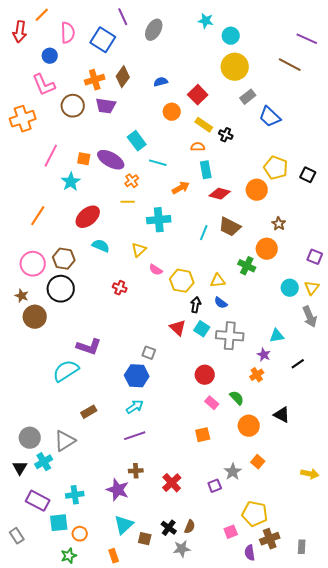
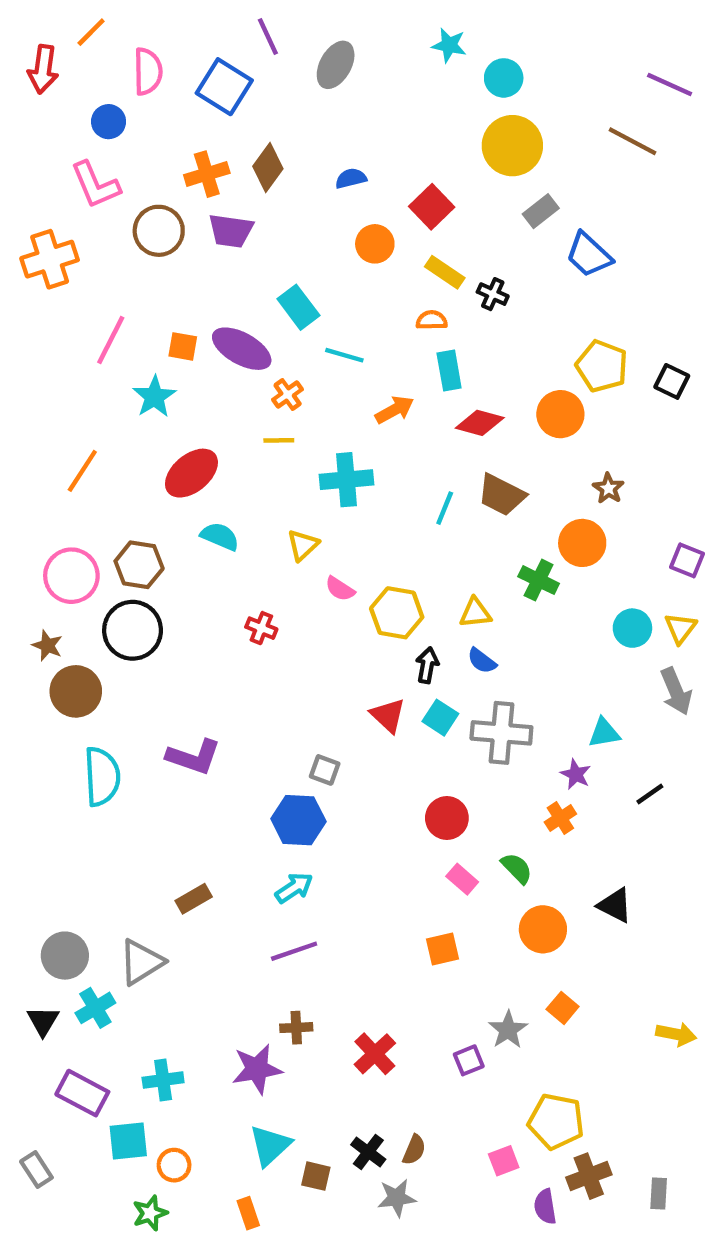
cyan semicircle: (66, 371) -> (102, 777), moved, turned 120
purple star: (118, 490) -> (257, 1069), turned -30

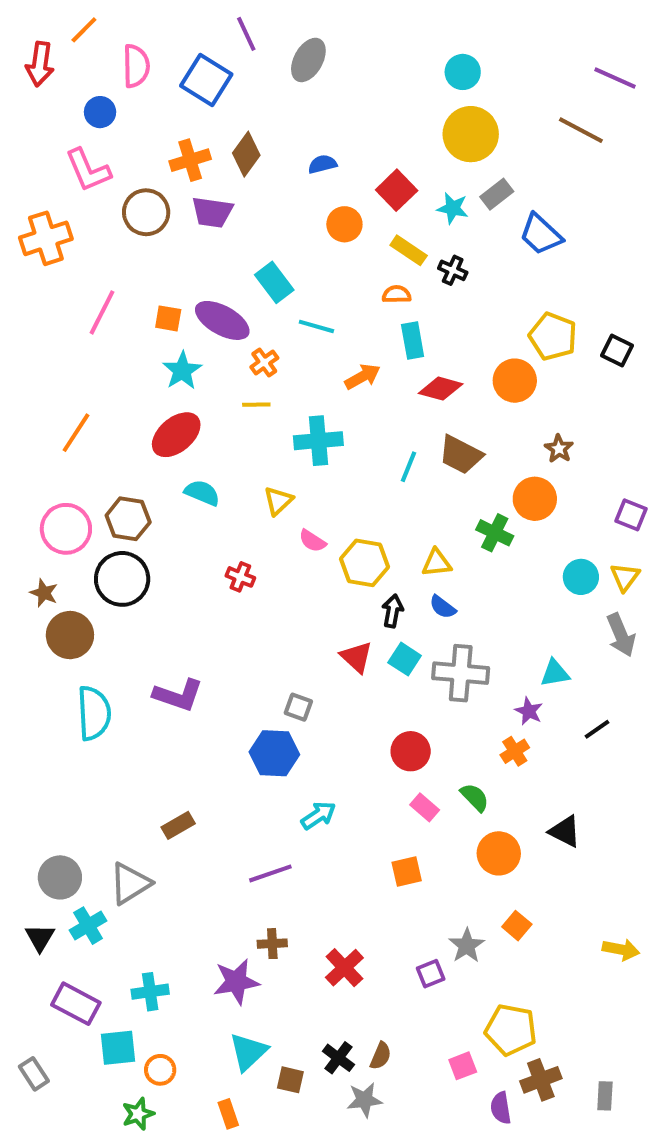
cyan star: (449, 45) -> (453, 208), moved
cyan star: (154, 397) -> (182, 371), moved
cyan arrow: (294, 888) -> (318, 815), moved

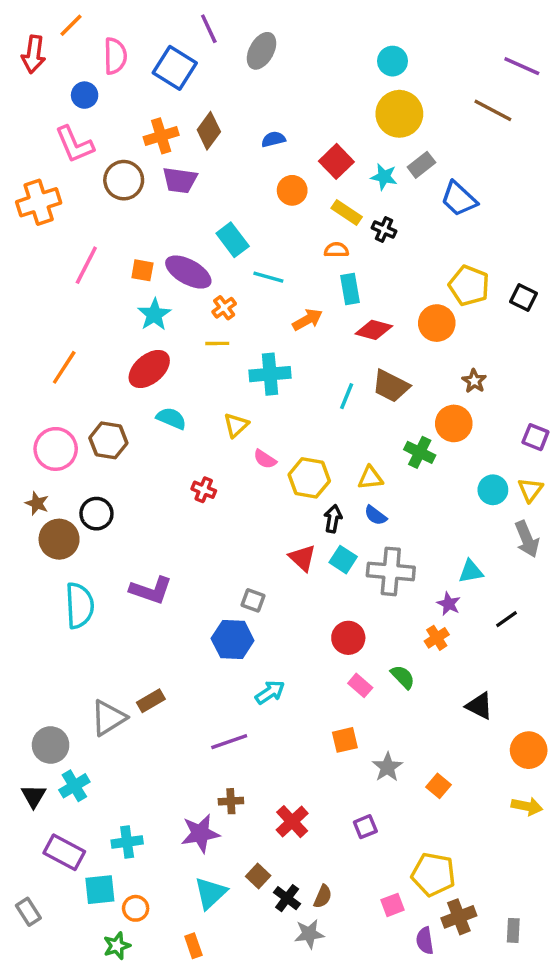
black circle: (122, 579) -> (96, 514), moved, size x0.7
orange circle: (499, 853) -> (529, 750), moved
gray triangle: (130, 883) -> (108, 718), moved
gray star: (467, 946) -> (387, 767), moved
brown square: (290, 1080) -> (258, 876), moved, turned 30

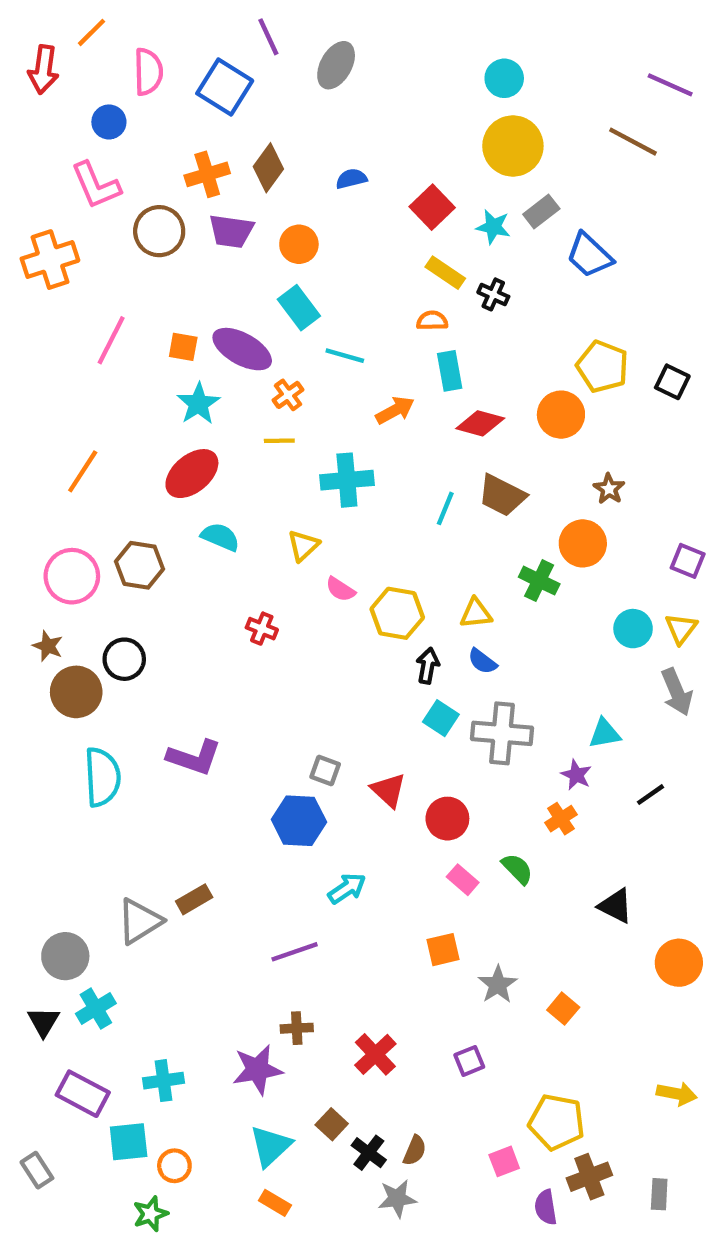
orange circle: (292, 190) -> (299, 244), moved
red triangle: (302, 558) -> (388, 790), moved
yellow arrow: (527, 806) -> (677, 1094), moved
orange rectangle: (193, 946) -> (275, 1203), moved, turned -40

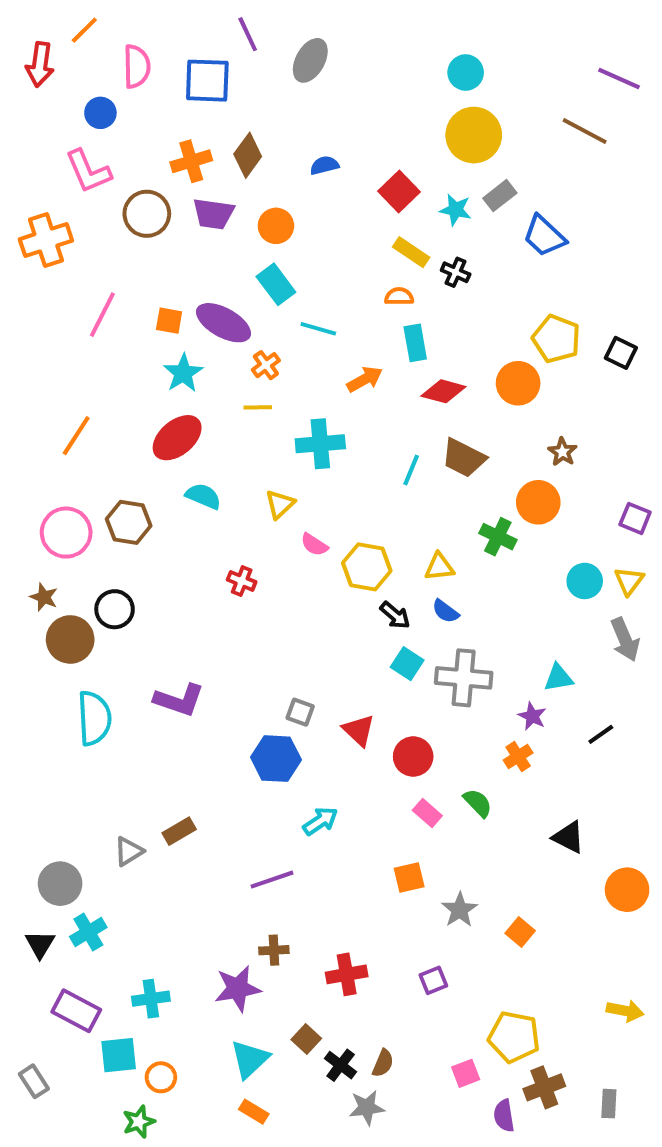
blue square: (225, 87) -> (207, 81), turned -30
black arrow: (428, 666) -> (395, 615), turned 120
gray triangle: (140, 921) -> (129, 851), size x0.7
red cross: (375, 1054) -> (347, 974), turned 33

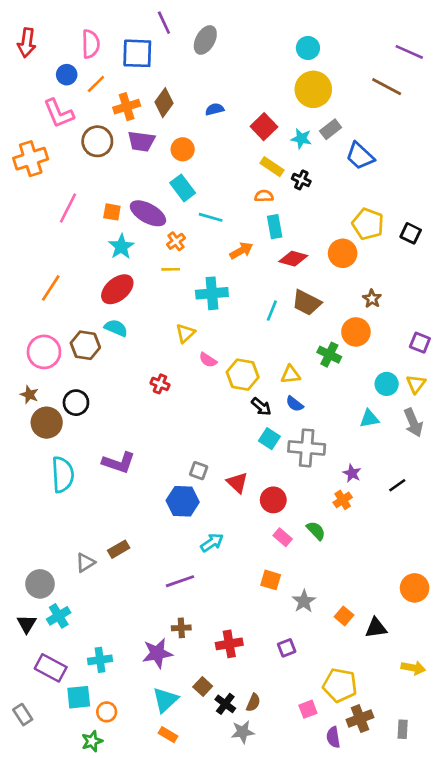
orange line: (84, 30) -> (96, 84), moved
cyan semicircle: (203, 496) -> (116, 328), moved
cyan triangle: (558, 678) -> (369, 419), moved
black triangle: (569, 837) -> (376, 628), moved, turned -35
orange square: (409, 878) -> (271, 580), turned 30

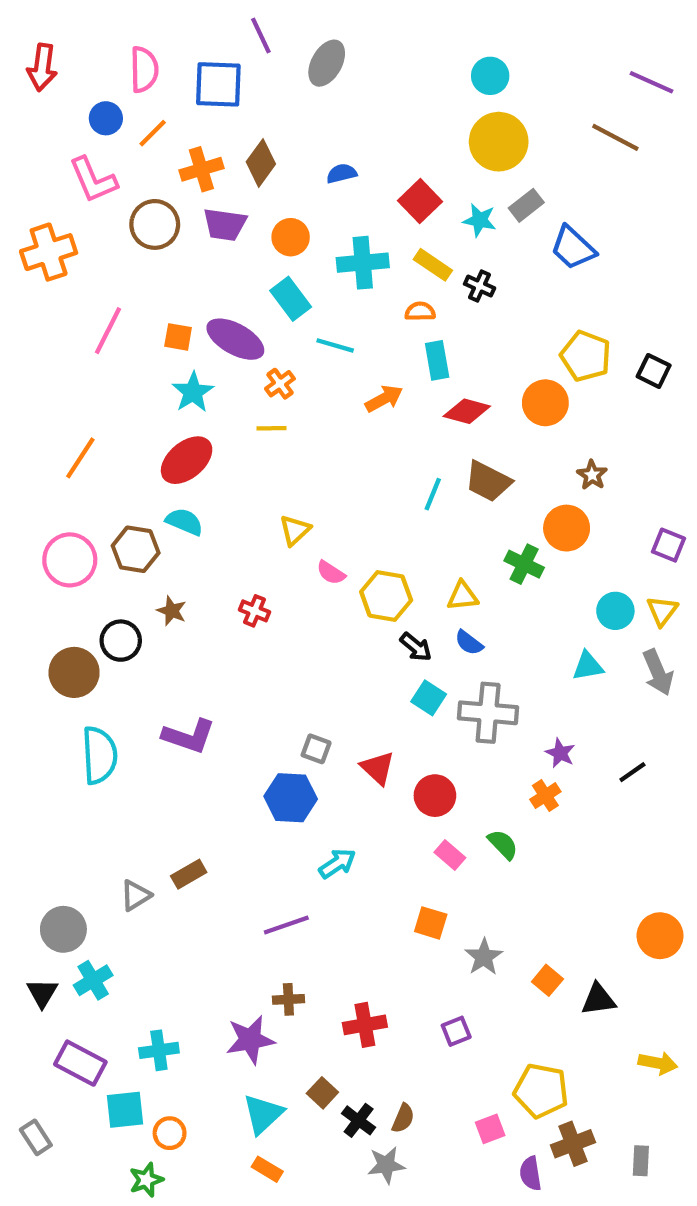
cyan cross: (212, 293) -> (363, 263), moved
brown star: (29, 395) -> (172, 611), moved

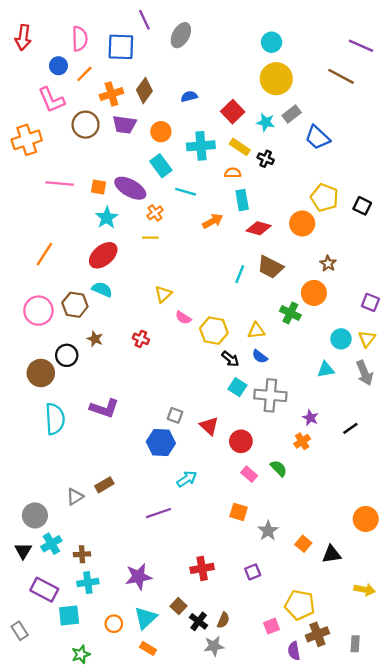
pink line: (108, 331) -> (60, 183), turned 68
brown cross: (288, 999) -> (82, 554), moved
orange circle: (170, 1133) -> (114, 624), moved

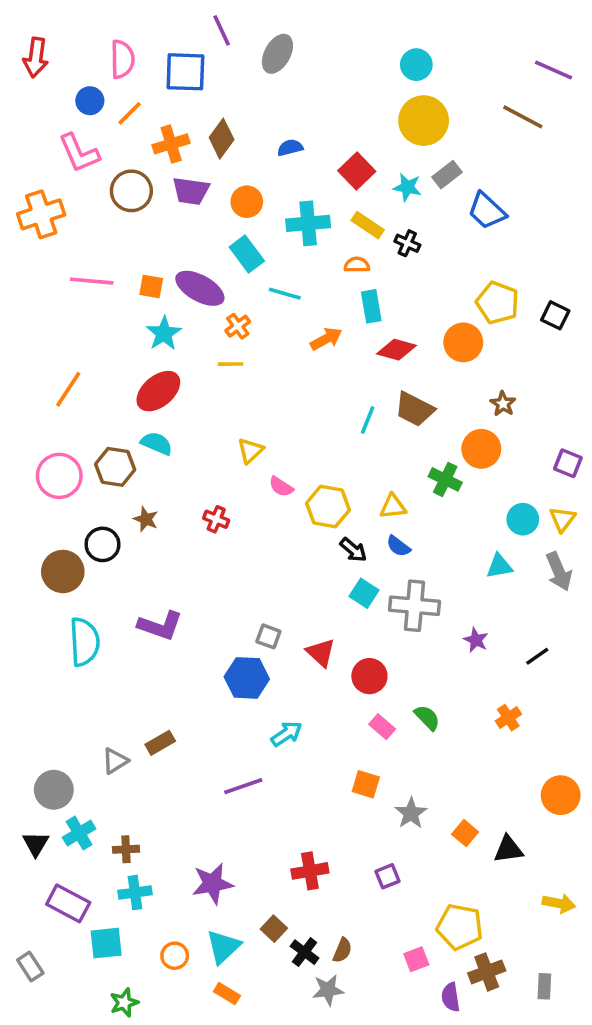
orange cross: (302, 441) -> (508, 718), moved

